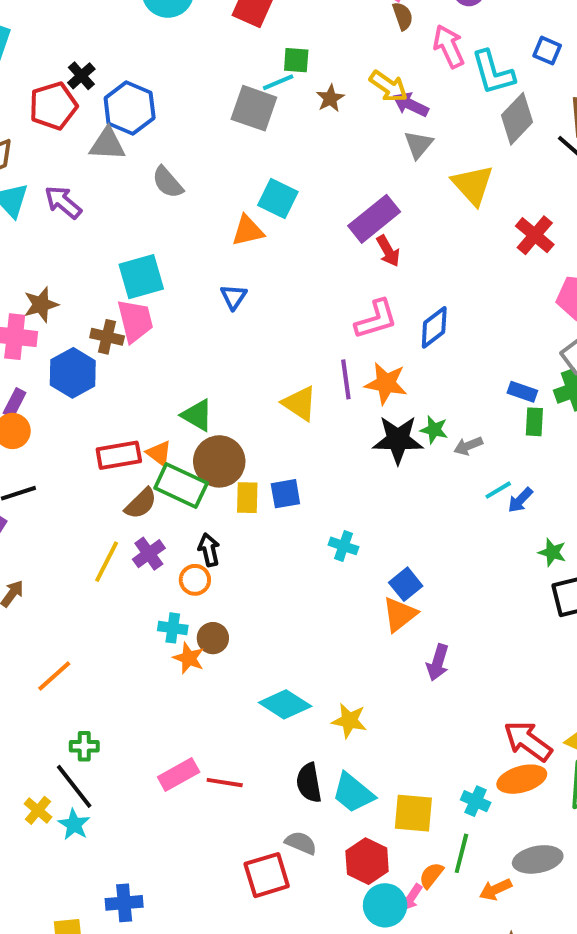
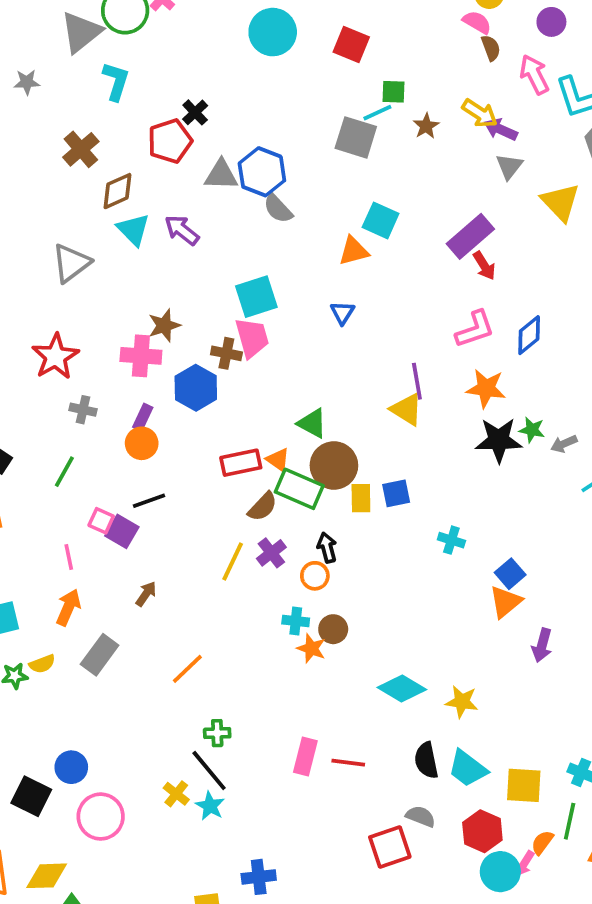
blue hexagon: (130, 108) -> (262, 172), moved
purple line: (346, 379) -> (417, 381), moved
pink rectangle: (179, 775) -> (305, 757), turned -45

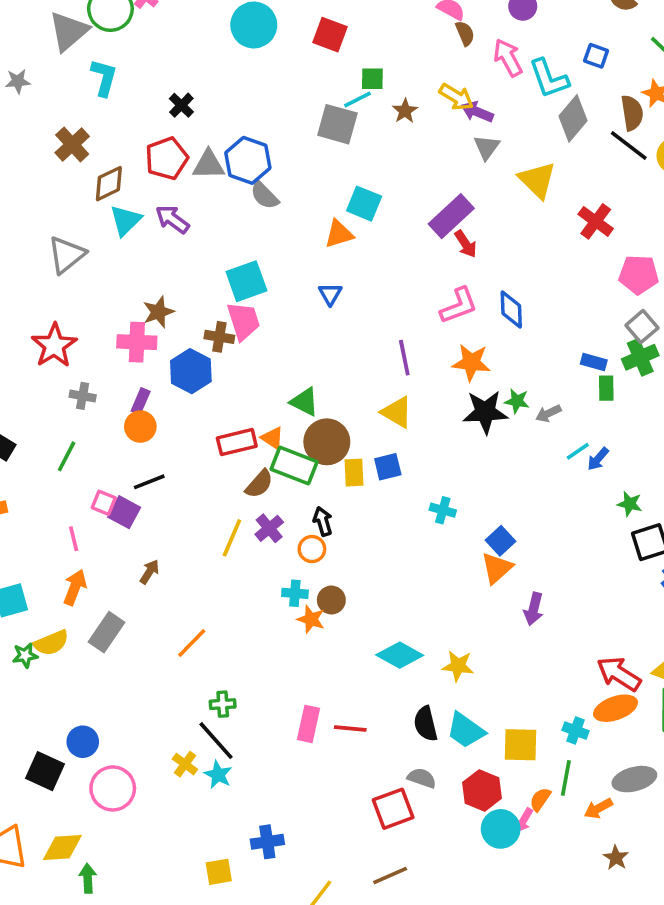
red pentagon: (170, 141) -> (167, 158), moved
cyan triangle: (133, 230) -> (126, 220), turned 32
blue diamond: (529, 335) -> (511, 310), turned -51
yellow triangle: (407, 409) -> (397, 412), moved
yellow semicircle: (42, 664) -> (51, 643), size x1.4

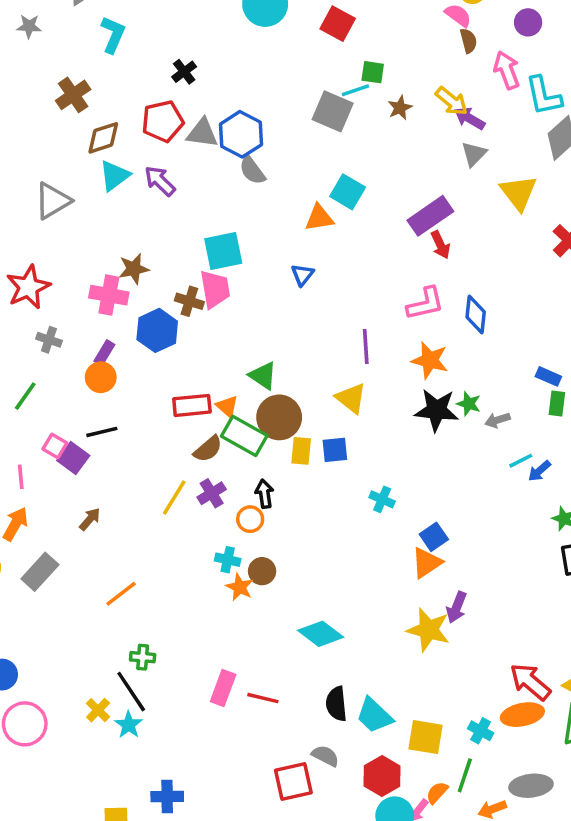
yellow star: (458, 666) -> (428, 630), moved, size x1.4

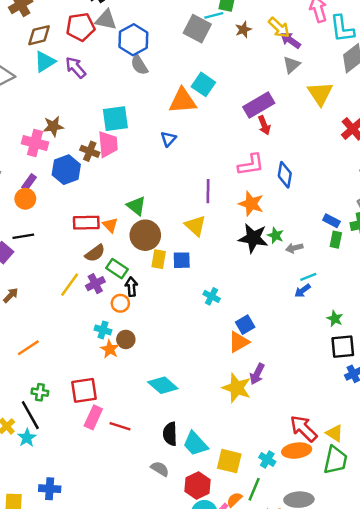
gray triangle: (202, 133) -> (106, 20), moved
orange triangle: (319, 218) -> (183, 101), size x1.4
green rectangle: (244, 436) -> (117, 269), moved, size x0.7
blue arrow: (539, 471) -> (303, 291), moved
red square: (293, 782) -> (84, 390), moved

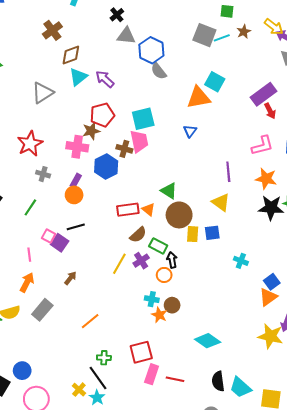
cyan line: (214, 15) -> (222, 38), moved
red pentagon: (81, 27) -> (102, 115), moved

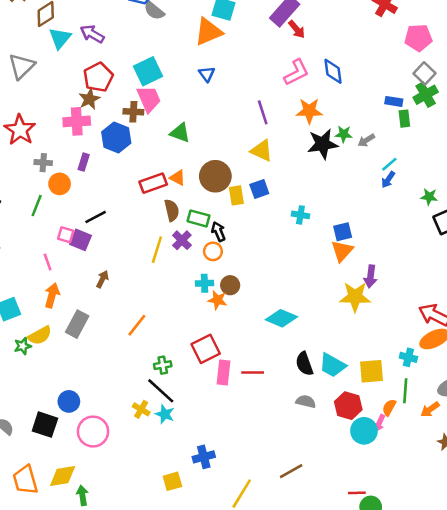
green triangle: (169, 191) -> (180, 133), moved
orange circle: (74, 195) -> (60, 184), moved
brown semicircle: (138, 235) -> (172, 210), turned -48
blue square: (272, 282) -> (343, 232), turned 35

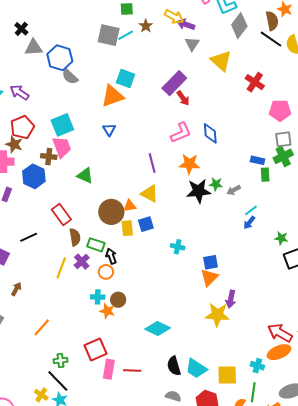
gray square: (424, 73) -> (283, 139), turned 36
brown star: (89, 99) -> (14, 144), turned -30
orange triangle: (178, 178) -> (130, 206), moved, turned -40
red rectangle: (153, 183) -> (61, 215), turned 70
black line: (96, 217) -> (29, 237), moved

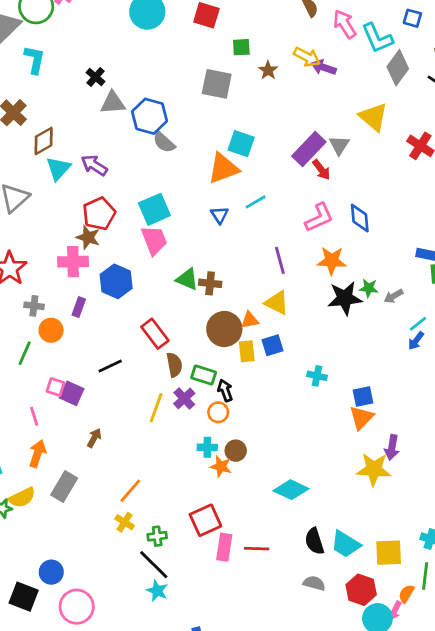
cyan line: (126, 35) -> (256, 202), moved
gray triangle: (192, 44) -> (339, 145), moved
brown cross: (49, 157) -> (210, 283), moved
yellow cross: (41, 395) -> (125, 522), moved

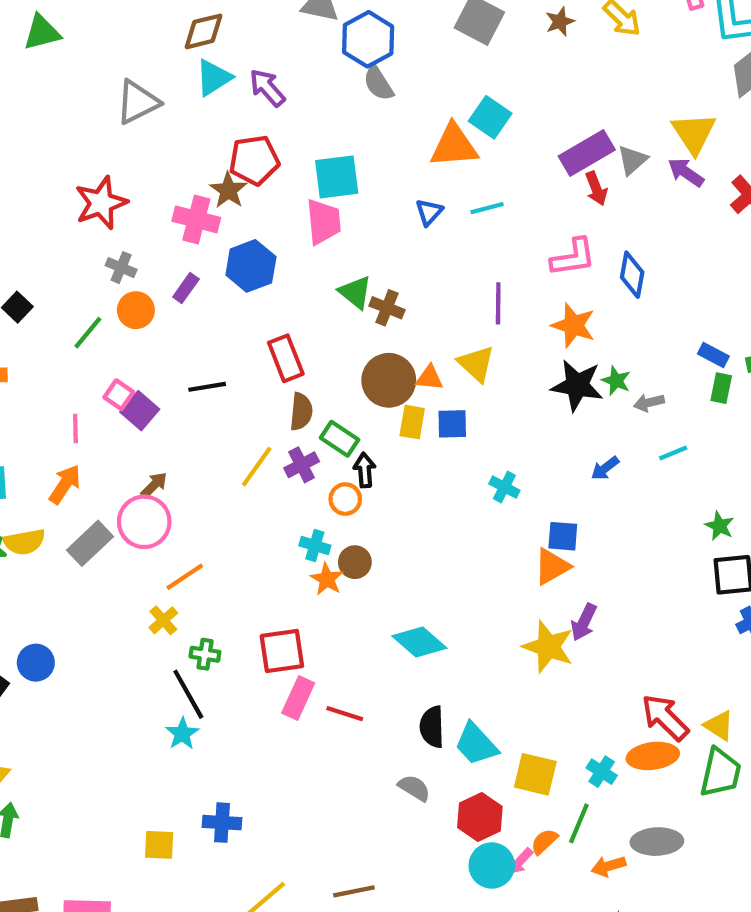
purple arrow: (324, 67) -> (686, 172), moved
blue arrow: (416, 341) -> (605, 468), moved
pink circle: (77, 607) -> (144, 522), moved

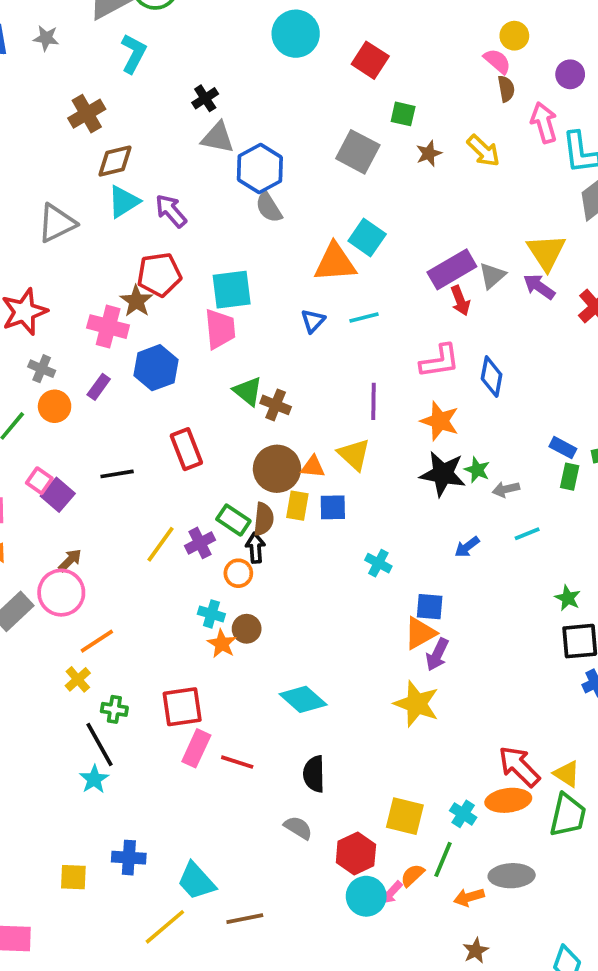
brown semicircle: (301, 412) -> (264, 519), moved
purple arrow: (584, 622) -> (437, 655), moved
cyan trapezoid: (476, 744) -> (196, 881), moved

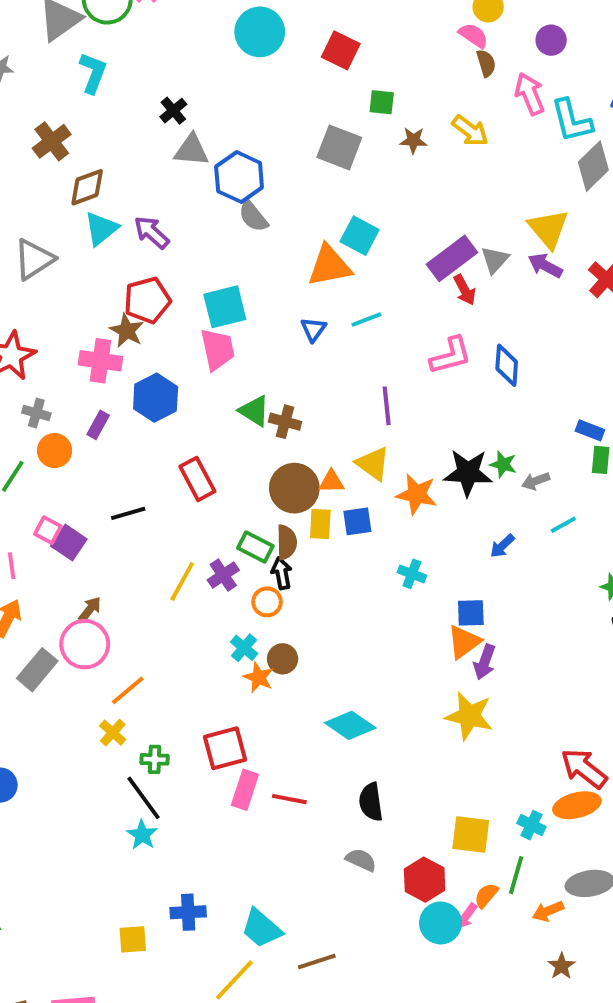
brown star: (429, 153) -> (413, 140), turned 30
orange star: (440, 421) -> (417, 494), moved
cyan cross: (211, 614) -> (244, 648), turned 30

